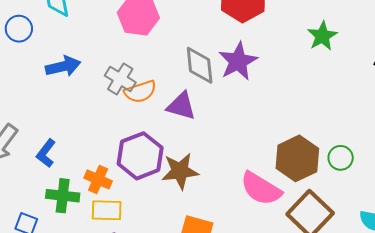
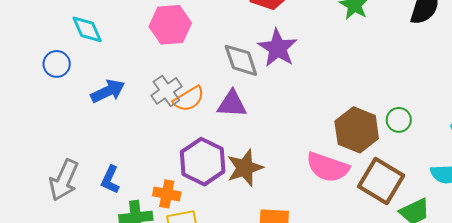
gray cross: (120, 79) -> (166, 91), turned 36

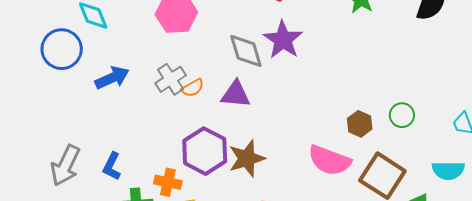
blue circle: (57, 64) -> (62, 49), size x1.5
orange semicircle: (189, 99) -> (193, 88), size x0.7
brown hexagon: (357, 130) -> (360, 124), size x0.6

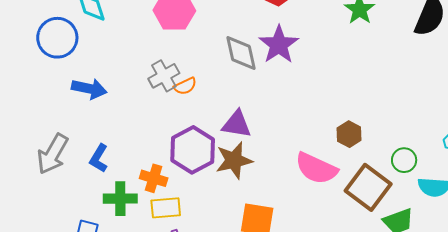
blue arrow: (112, 78) -> (89, 89), moved, turned 32
purple triangle: (236, 94) -> (237, 124), moved
green circle: (402, 115) -> (404, 160), moved

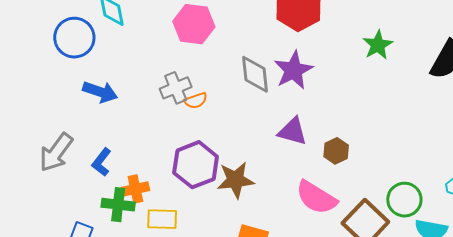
purple triangle: (237, 124) -> (293, 131), moved
brown hexagon: (349, 134) -> (336, 151), moved
green circle: (404, 160) -> (404, 200), size x1.4
orange cross: (154, 178) -> (135, 189), moved, turned -36

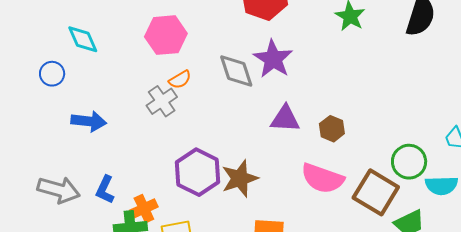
blue circle: (74, 38) -> (52, 74), size x0.6
orange semicircle: (196, 101) -> (180, 80), moved
gray arrow: (56, 152) -> (59, 190), turned -99

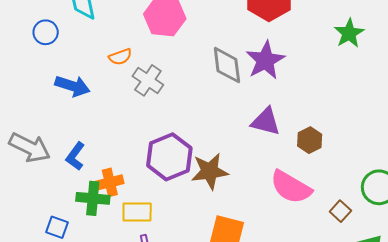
orange semicircle: (180, 80) -> (120, 57), moved
gray cross: (162, 101) -> (148, 80), turned -32
brown square: (376, 192) -> (340, 211), size x0.5

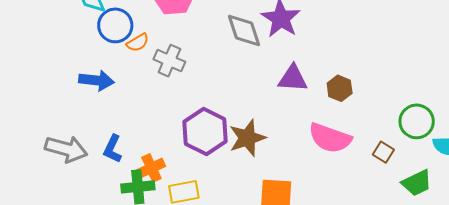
blue circle: (46, 32) -> (115, 25), moved, size x1.4

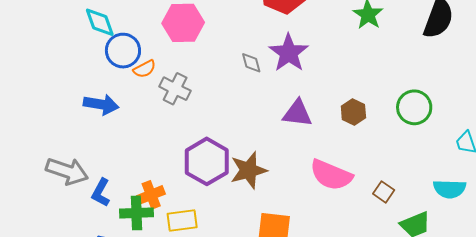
gray diamond: (244, 30) -> (251, 63), size x0.6
brown hexagon: (340, 88) -> (353, 112), moved
green circle: (417, 121) -> (414, 107), moved
blue L-shape: (113, 149) -> (101, 193), moved

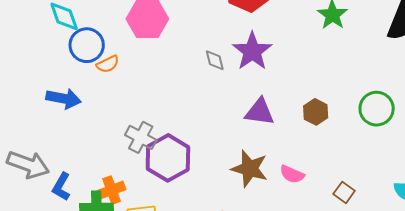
gray cross: (175, 89) -> (141, 137), moved
brown star: (249, 170) -> (250, 169), moved, turned 30
pink semicircle: (331, 175) -> (292, 174), size x0.6

